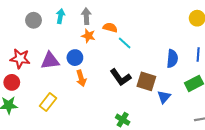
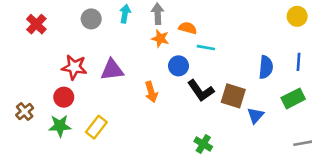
cyan line: (125, 43) -> (206, 48), turned -32
blue circle: (75, 58) -> (179, 66), moved
yellow rectangle: (48, 102) -> (96, 127), moved

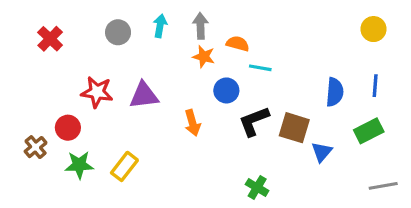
black L-shape: (201, 91) -> (254, 121), turned 104
red circle: (64, 97) -> (68, 128), moved

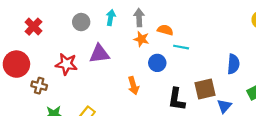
purple triangle: (144, 95) -> (99, 54), moved
black L-shape: (254, 121) -> (177, 99), moved, turned -60
red circle: (68, 128) -> (16, 64), moved, size x1.5
brown square: (294, 128) -> (205, 89), turned -30
brown cross: (36, 147) -> (39, 86), moved, turned -35

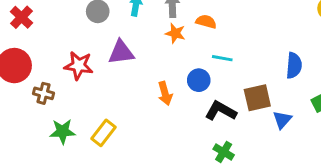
red cross: (33, 27) -> (22, 17), moved
cyan line: (181, 47) -> (222, 58), moved
blue circle: (157, 63) -> (199, 80), moved
black L-shape: (177, 99) -> (221, 111), turned 110

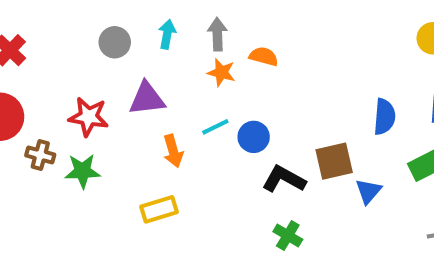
cyan line: (222, 58) -> (215, 127), moved, turned -36
orange arrow: (165, 93) -> (173, 151), moved
green star: (63, 131) -> (83, 171), moved
yellow rectangle: (104, 133) -> (159, 209), moved, turned 35

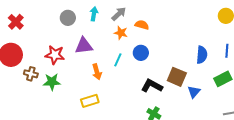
gray arrow: (217, 34) -> (119, 14), turned 49
cyan line: (215, 127) -> (118, 60), turned -40
blue circle: (254, 137) -> (141, 53), moved
brown square: (334, 161) -> (177, 77), turned 36

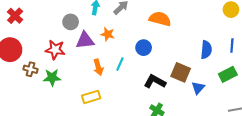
gray circle: (68, 18) -> (71, 22), moved
orange semicircle: (142, 25) -> (160, 19), moved, size x1.5
orange star: (121, 33) -> (108, 34), moved
cyan line: (118, 60) -> (120, 64), moved

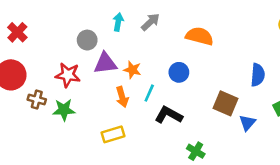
orange star: (108, 34) -> (132, 70), moved
black L-shape: (155, 82) -> (169, 115), moved

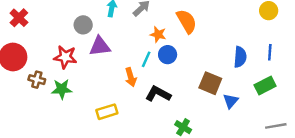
orange semicircle: (200, 36) -> (187, 21), turned 45
orange star: (132, 70) -> (158, 34), moved
cyan line: (149, 93) -> (146, 59), moved
orange arrow: (122, 97) -> (131, 77), moved

